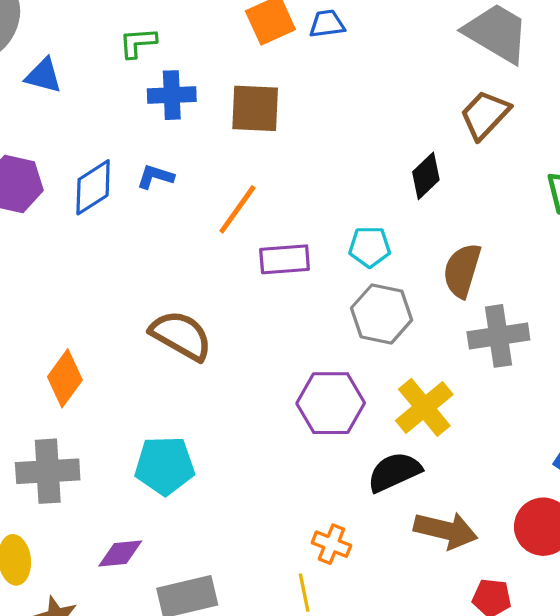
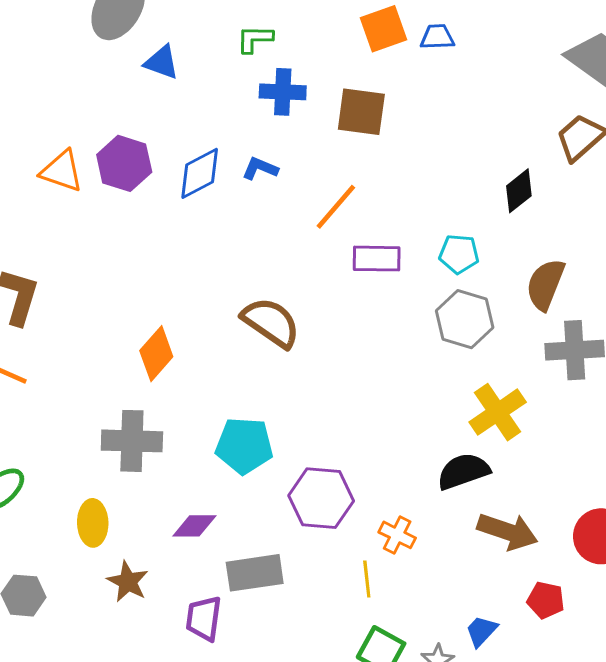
purple hexagon: (331, 403) -> (321, 498), moved

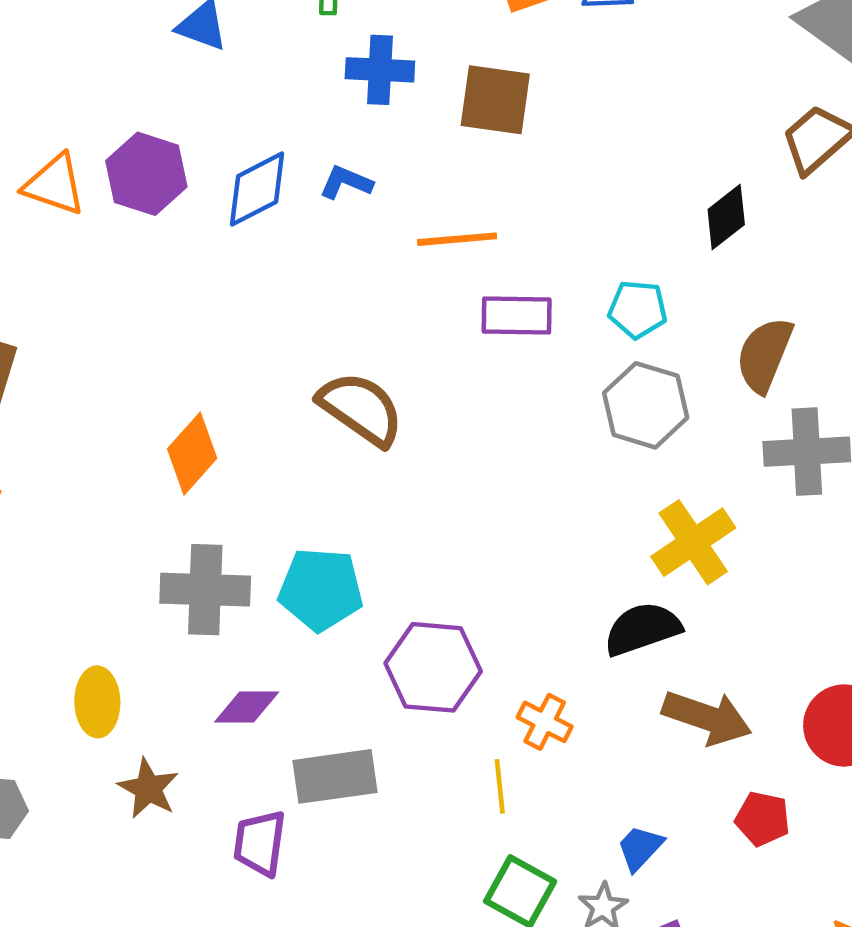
orange line: (336, 207) -> (457, 239), turned 44
gray cross: (132, 441) -> (205, 590), moved
blue trapezoid: (481, 631) -> (640, 848), moved

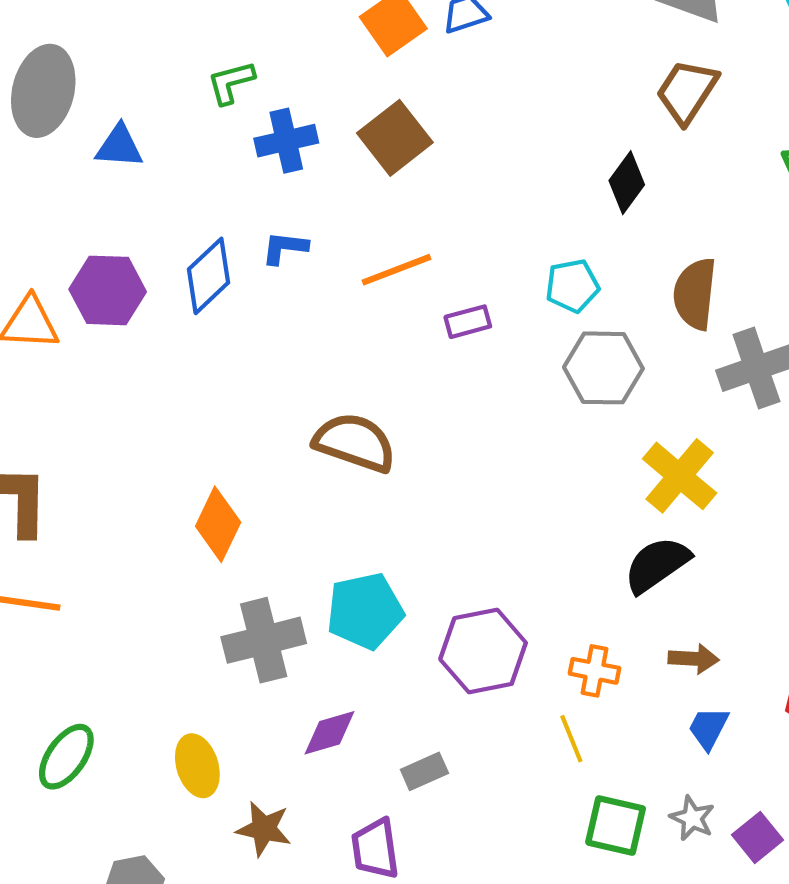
brown square: (495, 100) -> (395, 138), turned -30
purple rectangle: (517, 316) -> (468, 322), size x0.7
brown arrow: (707, 718) -> (694, 659), moved, size x0.6
gray rectangle: (335, 776) -> (424, 771), size x0.6
blue trapezoid: (640, 848) -> (708, 728), moved

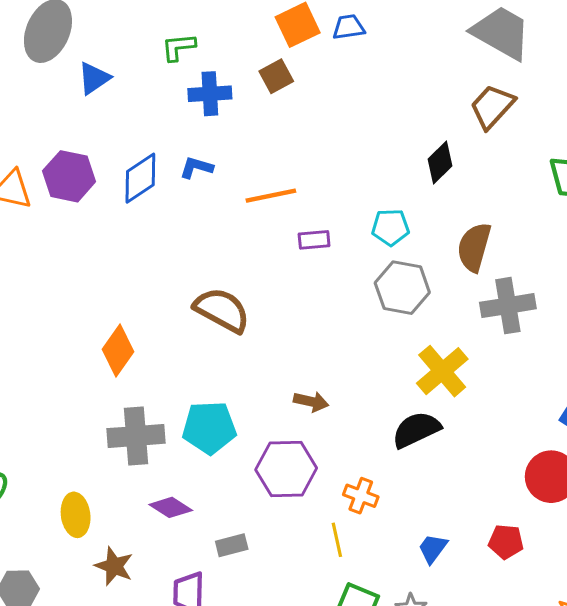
brown square: (395, 138) -> (276, 76), moved, size x0.7
blue triangle: (119, 146) -> (94, 78), turned -48
brown arrow: (694, 659) -> (311, 402), moved
purple diamond: (330, 733) -> (171, 507), turned 39

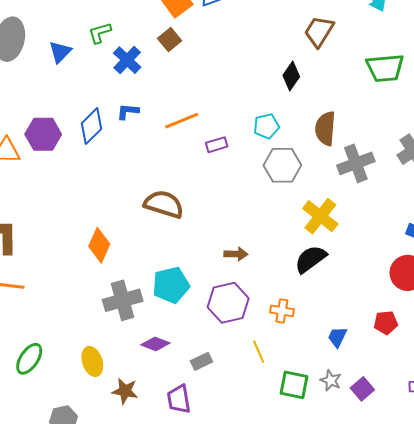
blue triangle: (94, 78) -> (60, 52), moved
blue cross: (210, 94) -> (127, 60), turned -32
yellow line: (337, 540) -> (259, 352), moved

